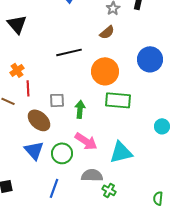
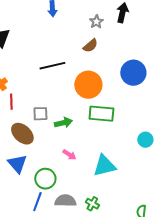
green arrow: (80, 109) -> (63, 123), turned 72
pink arrow: (86, 141) -> (69, 155), size x0.6
green circle: (62, 153) -> (45, 179), moved
gray semicircle: (92, 175) -> (65, 201), moved

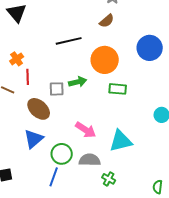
green rectangle: (101, 114) -> (118, 89), size x0.7
green arrow: (63, 123) -> (78, 82), moved
pink arrow: (69, 155) -> (86, 130), size x1.5
blue triangle: (17, 164) -> (34, 139), turned 30
gray semicircle: (65, 201) -> (90, 160), moved

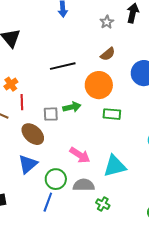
brown semicircle: (107, 21) -> (108, 54), moved

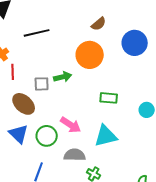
black line: (63, 66) -> (37, 33), moved
green rectangle: (112, 114) -> (109, 98), moved
blue triangle: (28, 164) -> (19, 134), turned -35
green circle: (56, 179) -> (47, 136), moved

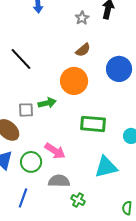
black line: (37, 33) -> (21, 59), turned 60
green rectangle: (109, 98) -> (93, 124), size x1.4
cyan triangle: (106, 136) -> (106, 167), moved

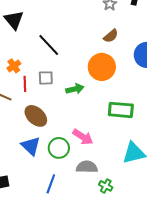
gray square: (26, 110) -> (46, 78), moved

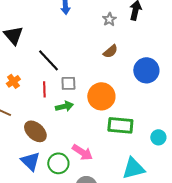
orange circle: (102, 67) -> (101, 96), moved
gray square: (46, 78) -> (68, 83), moved
red line: (25, 84) -> (44, 89), moved
green arrow: (75, 89) -> (64, 106), moved

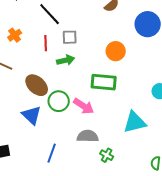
orange circle: (101, 96) -> (116, 51), moved, size x0.7
green rectangle: (120, 125) -> (104, 82), moved
green circle: (58, 163) -> (59, 101), moved

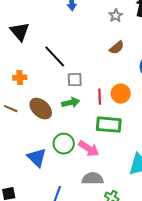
orange cross: (15, 35) -> (20, 78), turned 32
red line: (46, 43) -> (100, 97), moved
brown ellipse: (37, 85) -> (41, 109), moved

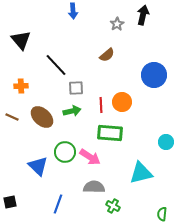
brown semicircle: (117, 48) -> (107, 55), moved

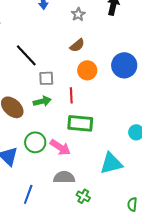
gray star: (117, 24) -> (78, 14), moved
orange circle: (122, 102) -> (87, 70), moved

